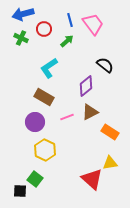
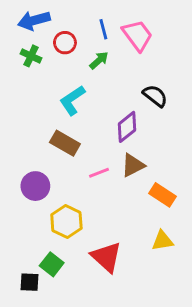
purple circle: (35, 122) -> (35, 186), moved
red triangle: (92, 179) -> (106, 257), moved

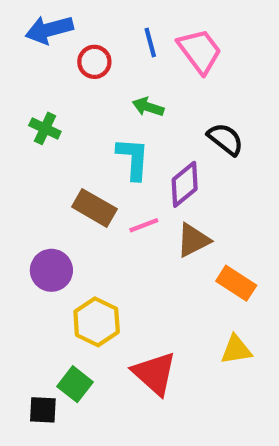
green cross: (31, 56) -> (45, 128), moved
green arrow: (99, 60) -> (148, 107), moved, turned -120
cyan L-shape: (72, 100) -> (133, 159), moved, turned 128
pink line: (99, 173) -> (144, 225), moved

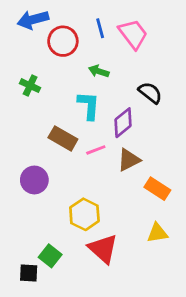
red circle: (94, 62) -> (63, 41), size x1.4
yellow hexagon: (97, 322) -> (84, 214), moved

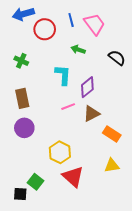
green arrow: (99, 71) -> (78, 50), moved
black semicircle: (150, 93) -> (117, 58), moved
brown rectangle: (63, 138) -> (22, 98), moved, turned 48

